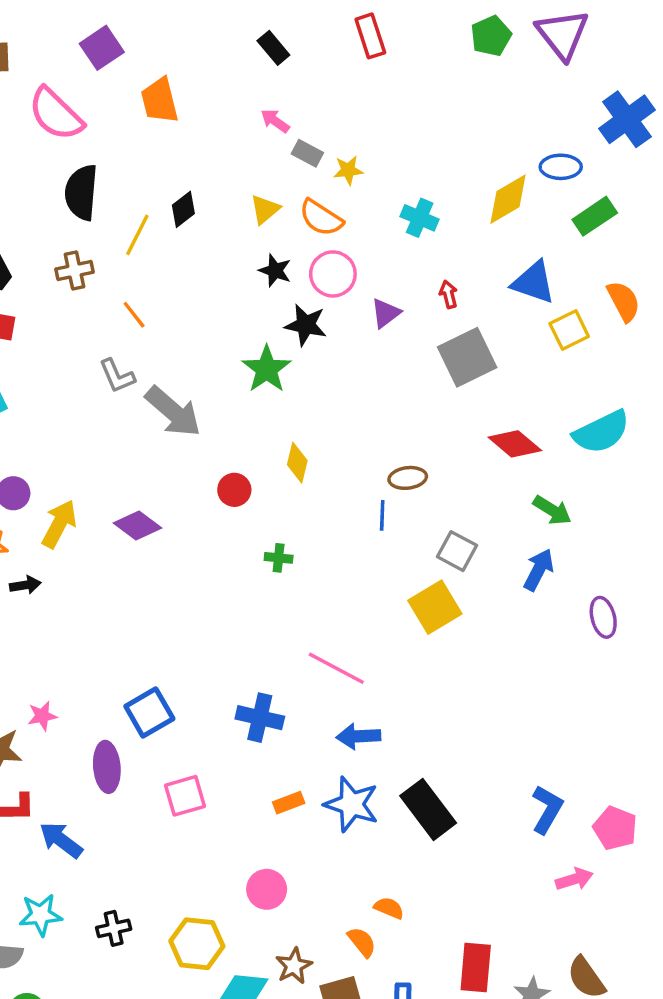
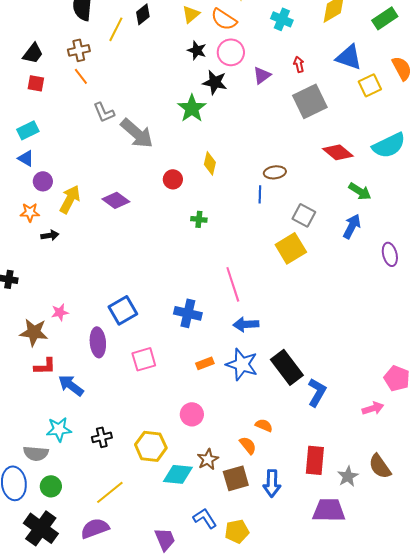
orange line: (134, 315) -> (81, 76), moved
pink line: (336, 668) -> (233, 284), turned 44
blue L-shape: (547, 809) -> (317, 392), moved

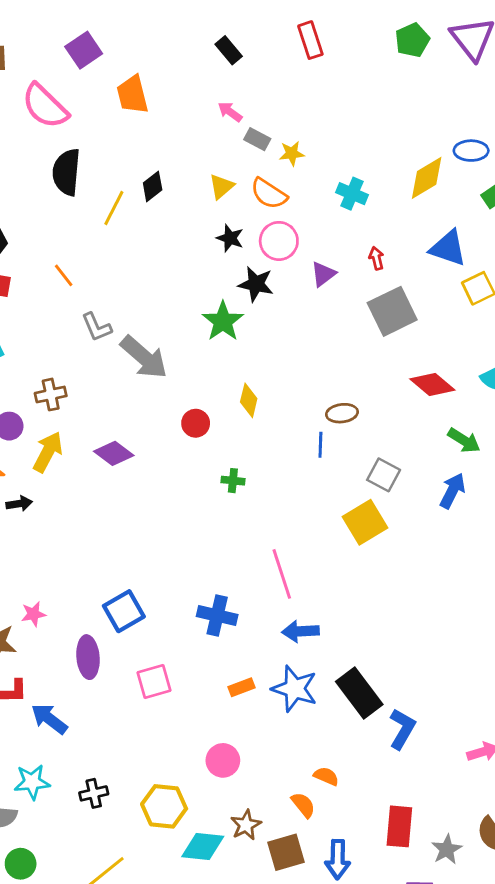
brown cross: (79, 50) -> (51, 395), moved

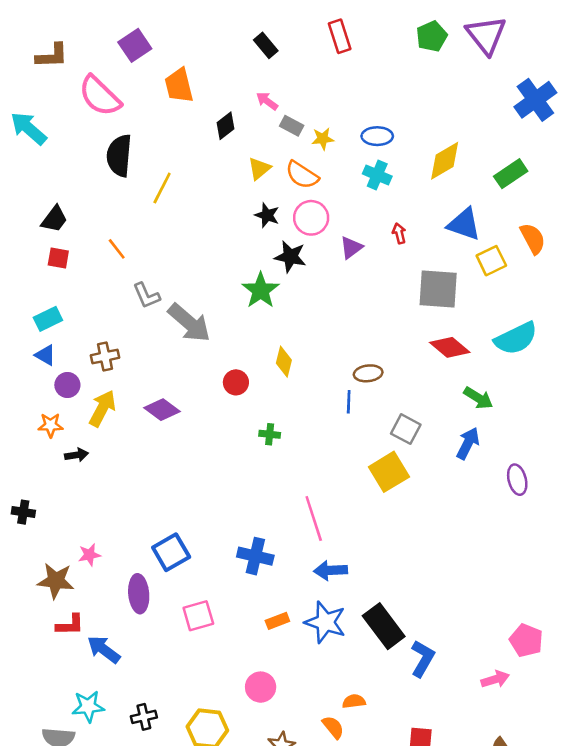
blue ellipse: (471, 151) -> (377, 136), moved
black diamond: (153, 186) -> (226, 126), moved
gray square: (392, 311) -> (438, 289), moved, turned 30
orange semicircle: (326, 776) -> (354, 701), turned -30

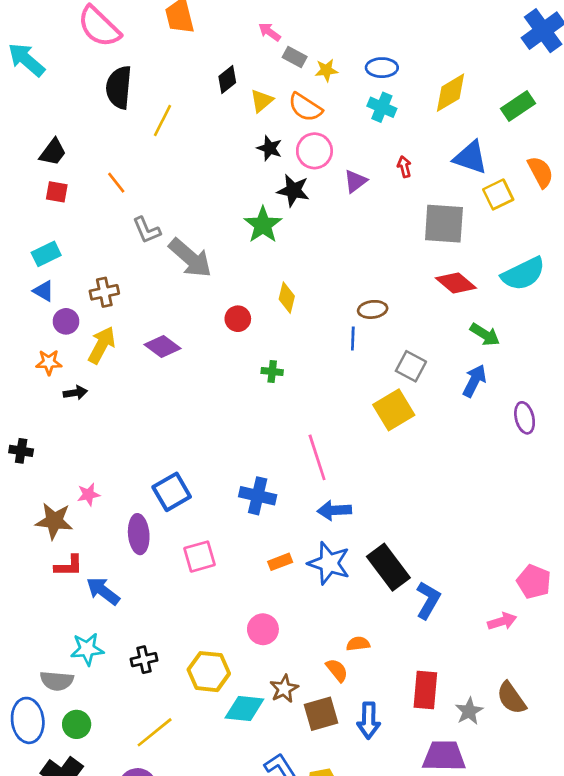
black diamond: (226, 126) -> (227, 80), moved

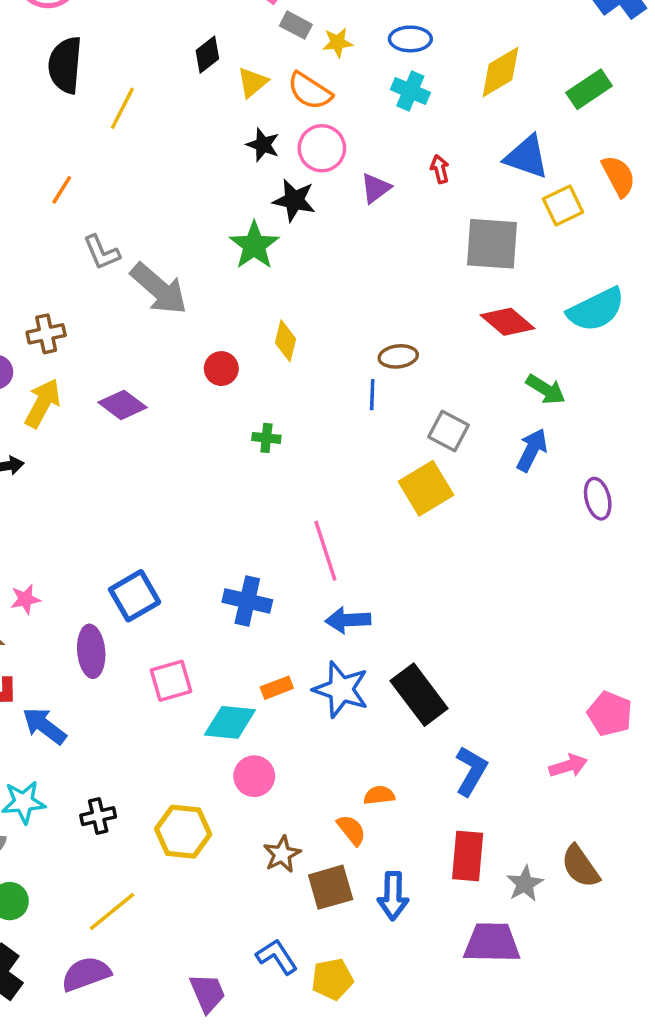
orange line: (116, 183) -> (62, 190), turned 70
blue L-shape: (428, 600) -> (471, 771), moved
cyan diamond: (244, 709) -> (230, 722), moved

